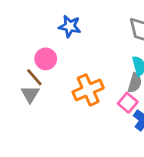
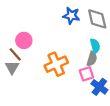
blue star: (70, 26) -> (71, 16), moved
pink square: (128, 103) -> (86, 74), turned 32

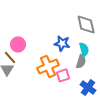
blue star: (71, 16) -> (62, 43), moved
pink square: (86, 74) -> (63, 75), moved

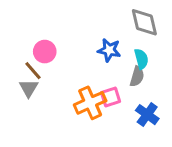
orange cross: (48, 66) -> (90, 103), moved

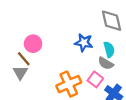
gray semicircle: (137, 76) -> (106, 63), turned 105
pink square: (111, 97) -> (95, 79), moved, turned -35

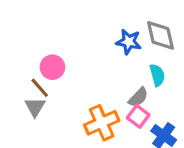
blue star: (84, 43) -> (129, 42), moved
gray semicircle: (106, 63) -> (138, 97), moved, turned -77

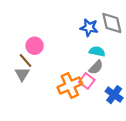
cyan semicircle: (157, 75) -> (97, 51), moved, turned -63
pink square: (138, 116) -> (87, 81), moved

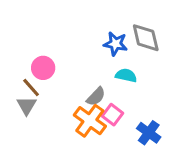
gray semicircle: (96, 67) -> (96, 97), moved
orange cross: (70, 85) -> (90, 121), turned -30

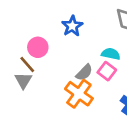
blue star: (116, 44) -> (72, 26), moved, turned 30
pink square: (113, 115) -> (107, 71), moved

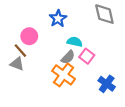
cyan semicircle: (111, 54) -> (75, 42), moved
gray triangle: (23, 80) -> (17, 64), turned -40

